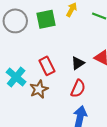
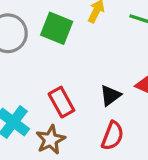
green square: (46, 19) -> (57, 28), turned 36

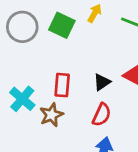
red rectangle: (61, 102) -> (62, 85), turned 30

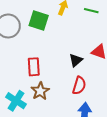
red rectangle: (62, 85) -> (34, 67), moved
cyan cross: (22, 99) -> (16, 101), moved

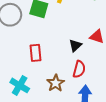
brown star: (40, 91) -> (56, 83), moved

